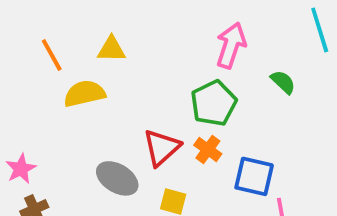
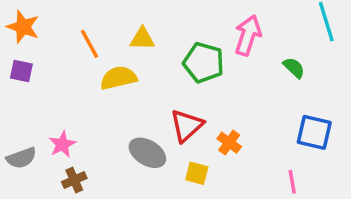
green pentagon: (214, 103) -> (204, 63), moved, turned -30
orange cross: (208, 149) -> (229, 143), moved
blue square: (254, 176) -> (314, 132), moved

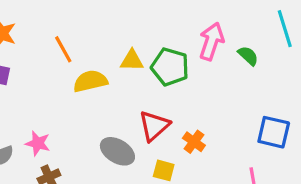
yellow triangle: (142, 39) -> (132, 60), moved
green semicircle: (294, 68) -> (248, 56), moved
pink star: (62, 144) -> (38, 143), turned -30

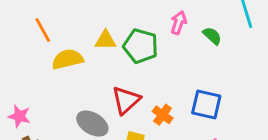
pink arrow: (211, 41) -> (179, 23), size x0.7
blue square: (274, 132) -> (206, 105), moved

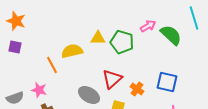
pink arrow: (179, 23) -> (148, 26), turned 42
orange line: (43, 30) -> (52, 65), moved
green semicircle: (212, 36) -> (171, 35), size x1.6

